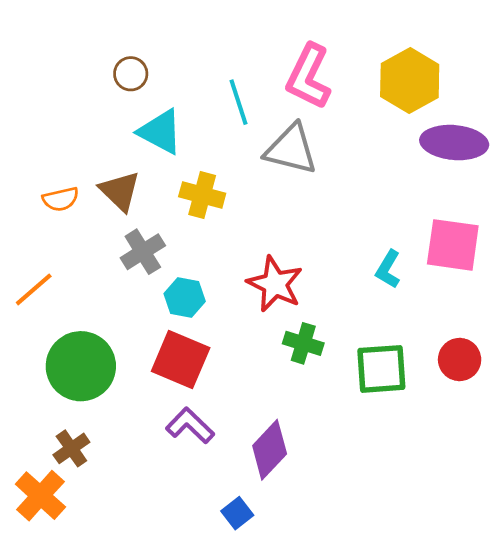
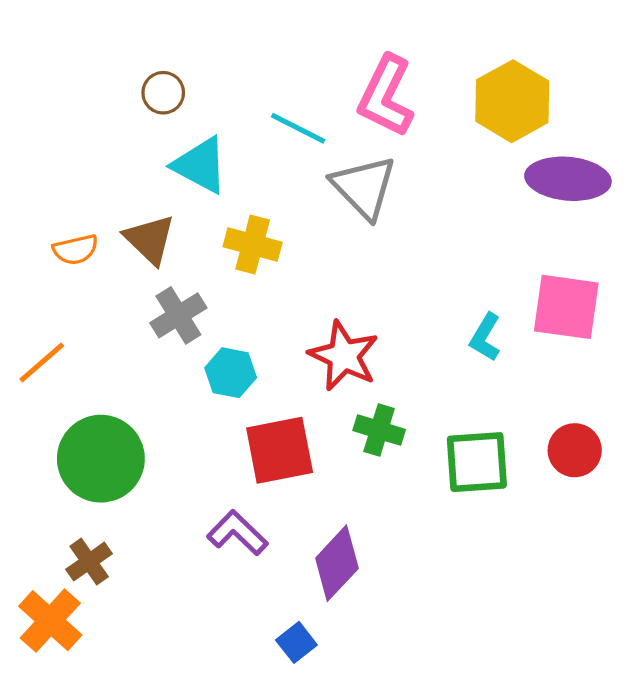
cyan line: (239, 102) -> (298, 128), turned -45
gray triangle: (291, 149) -> (364, 187), turned 32
red square: (181, 359) -> (280, 450), moved, turned -34

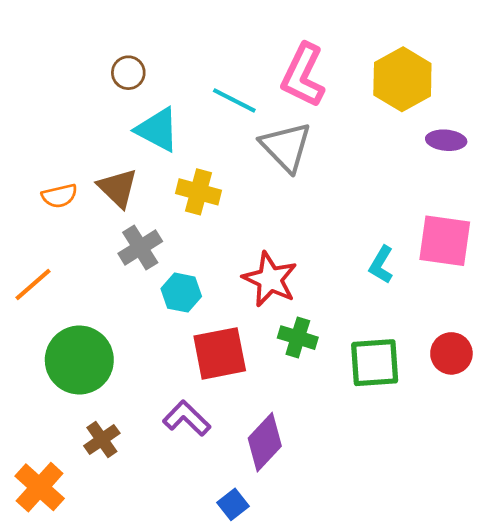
purple ellipse: (568, 179) -> (446, 140), size x0.6
brown cross: (89, 562) -> (102, 440), moved

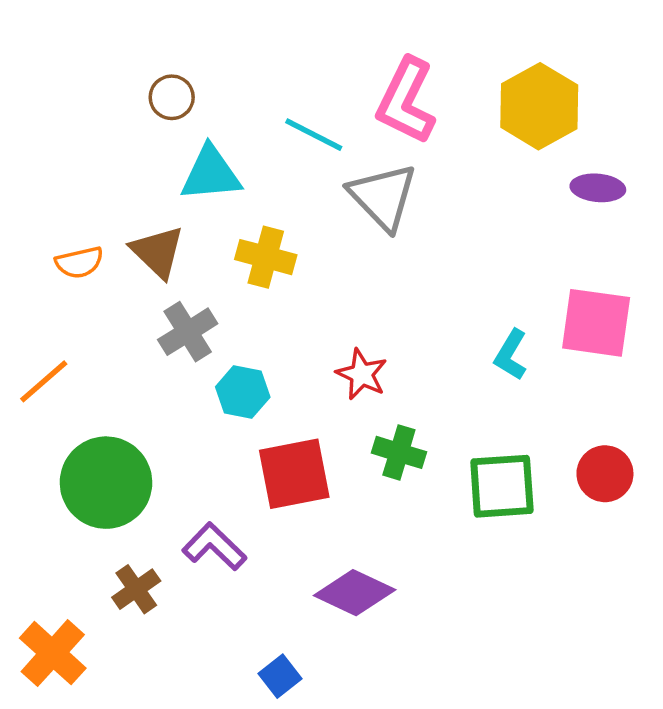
cyan triangle: (157, 130) -> (211, 174), turned -33
red star: (270, 279) -> (362, 374), size x0.7
purple L-shape: (187, 418) -> (214, 547), moved
purple diamond: (265, 442) -> (355, 593), turned 72
blue square: (233, 504) -> (280, 676), moved

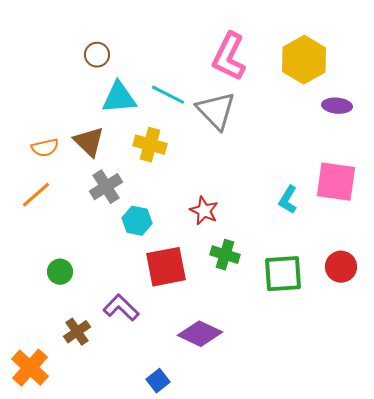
cyan line: (314, 135) -> (168, 95), moved
orange line: (44, 381) -> (36, 195), moved
green circle: (106, 483) -> (60, 272), size x0.5

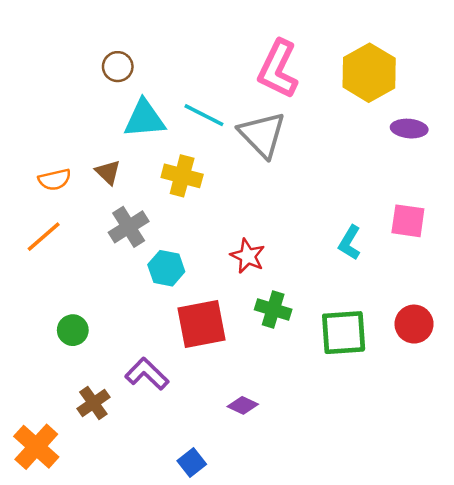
brown triangle: (89, 142) -> (108, 172), size x0.7
pink square: (336, 182) -> (408, 221), size x0.7
purple diamond: (200, 334) -> (243, 405), size x0.6

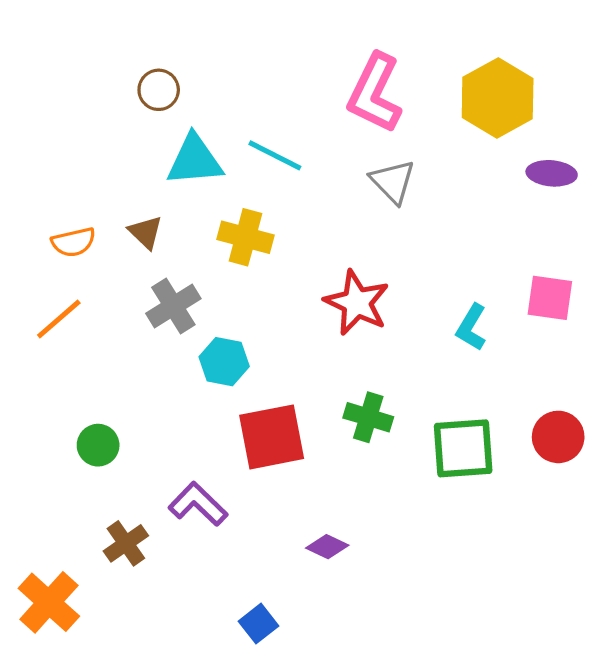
gray triangle: (262, 135) -> (393, 182), moved, size x0.7
red star: (248, 256) -> (357, 303), moved, size x1.4

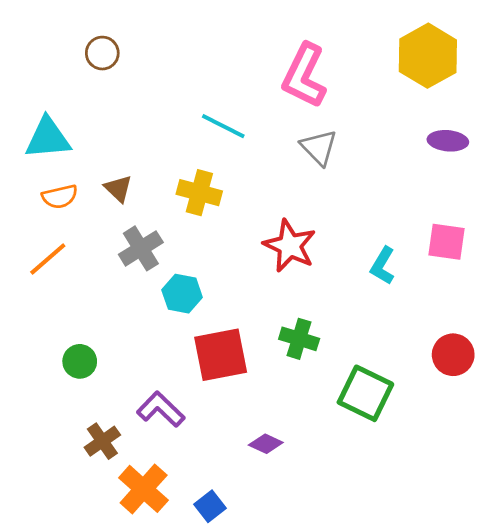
brown circle: (159, 90) -> (102, 53), moved
yellow hexagon: (498, 98) -> (428, 56), moved
cyan triangle: (195, 160) -> (48, 138), moved
green square: (463, 448) -> (365, 393), moved, turned 30
orange cross: (49, 602) -> (144, 489), moved

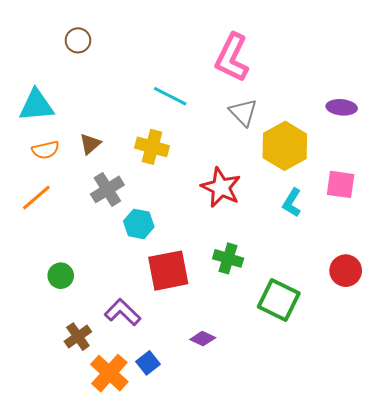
yellow hexagon: (428, 56) -> (285, 146), moved
brown triangle: (118, 189) -> (90, 144), turned 35
blue square: (210, 506) -> (148, 363), moved

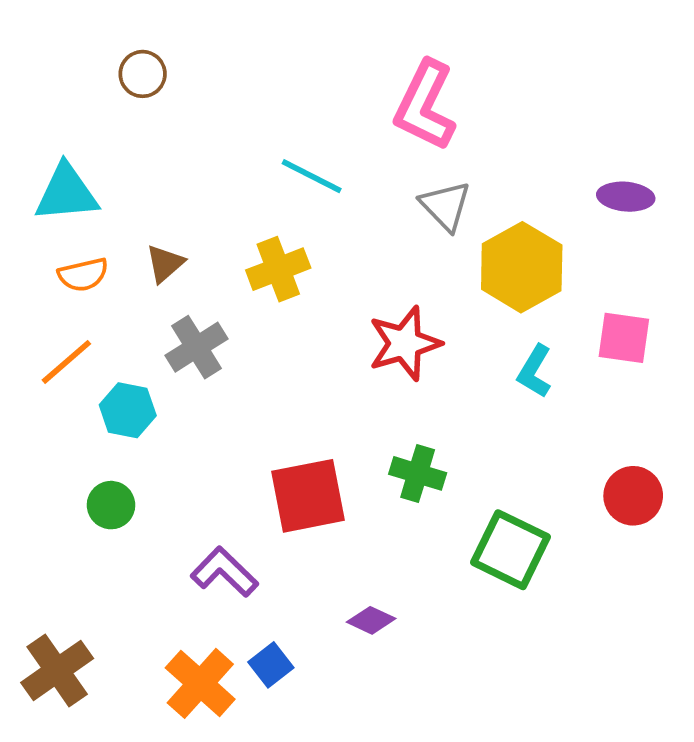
yellow cross: (152, 147) -> (278, 269), turned -36
red star: (221, 187) -> (405, 343), turned 30
cyan hexagon: (139, 224) -> (128, 410), moved
brown cross: (78, 337) -> (57, 670), moved, size x1.4

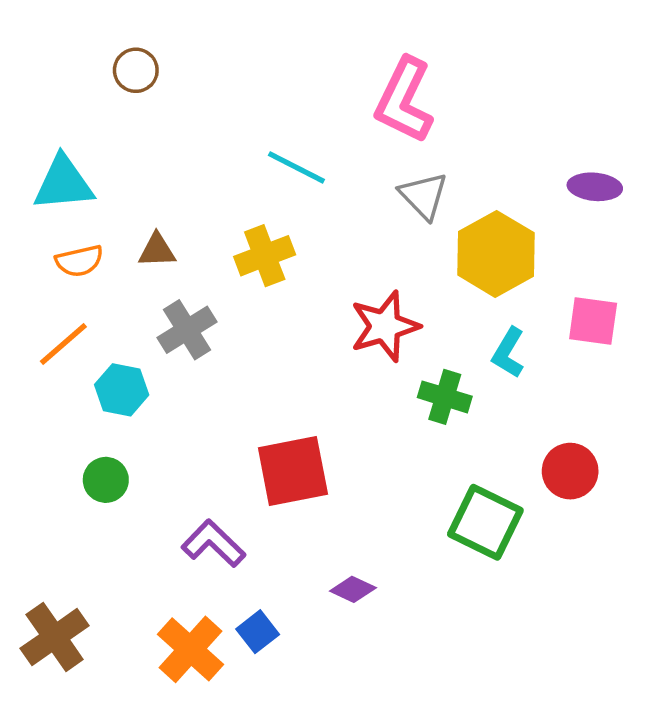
brown triangle: (165, 264) -> (157, 250), turned 39
green cross: (418, 473) -> (445, 397), moved
red circle: (633, 496) -> (570, 471), moved

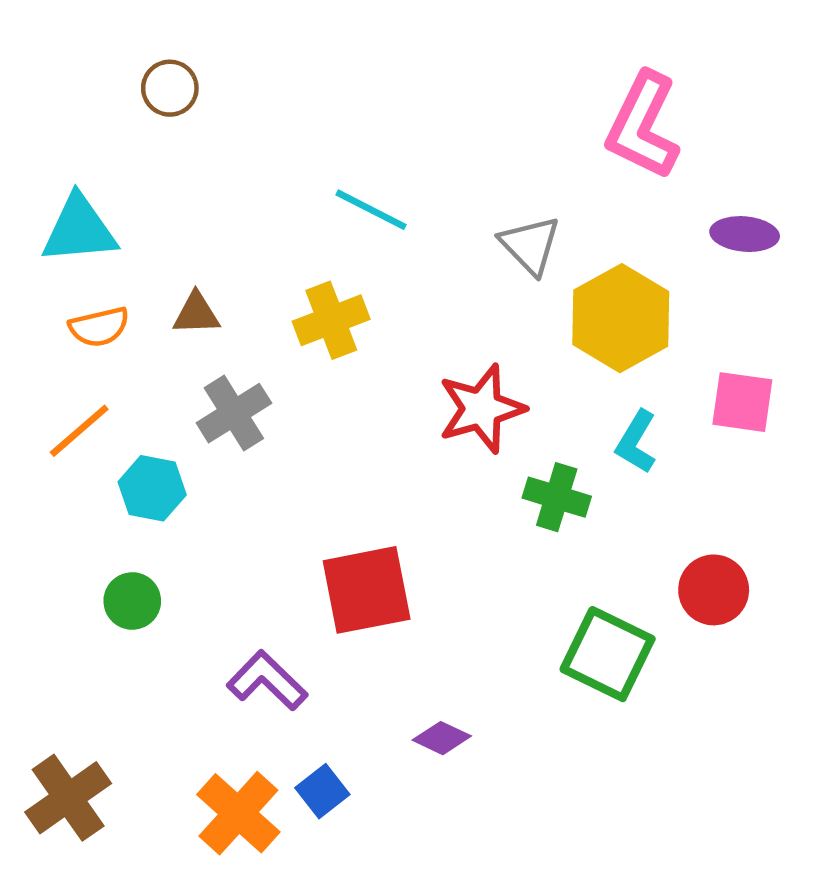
pink L-shape: (404, 100) -> (643, 126), moved

